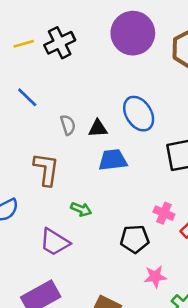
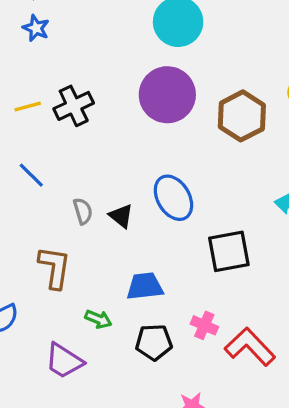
black triangle: (98, 128) -> (121, 216), turned 42
blue trapezoid: (113, 160) -> (145, 286), moved
black pentagon: (135, 239) -> (154, 342), moved

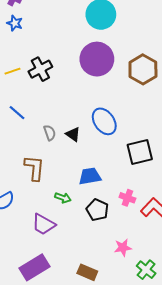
black pentagon: (154, 342) -> (97, 210), turned 30

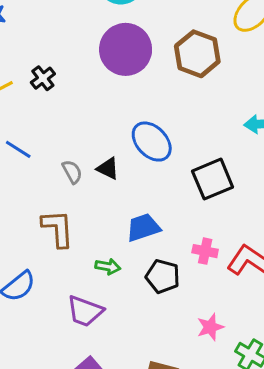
black cross: (40, 69) -> (43, 78), size x0.7

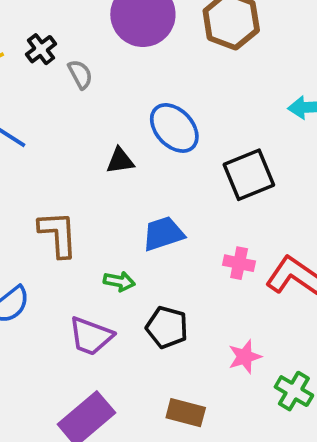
black triangle: (108, 168) -> (120, 161), turned -35
gray semicircle: (72, 172) -> (80, 74), moved
black pentagon: (163, 276) -> (167, 327), moved

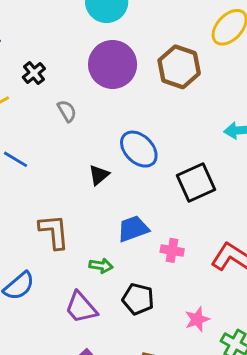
black cross: (41, 49) -> (34, 73), moved
black triangle: (120, 161) -> (99, 175), turned -30
pink cross: (239, 263) -> (172, 250), moved
purple trapezoid: (91, 336) -> (81, 307), turned 30

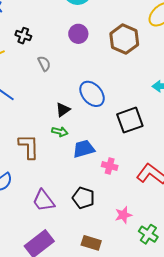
purple circle: (113, 64) -> (78, 34), size x0.6
black cross: (34, 73) -> (23, 36), turned -35
green arrow: (101, 266) -> (60, 132), moved

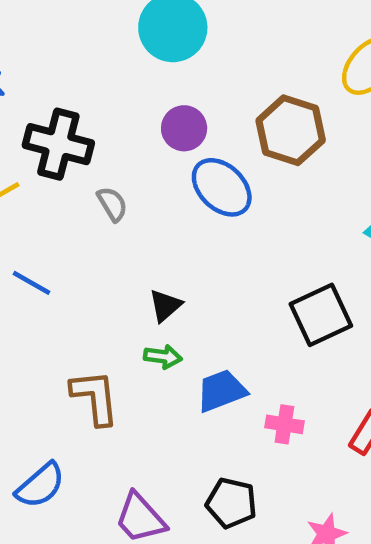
black cross: (23, 36) -> (58, 144), size x1.8
blue ellipse: (92, 94) -> (222, 187), moved

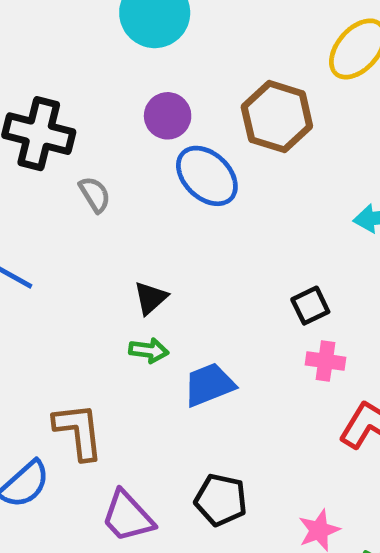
black square: (321, 315) -> (310, 306), size x0.6
brown L-shape: (95, 397) -> (78, 431), moved
pink cross: (284, 424) -> (325, 361), moved

